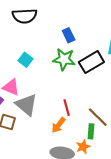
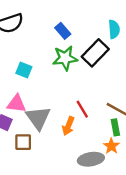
gray triangle: (26, 105) -> (38, 118), turned 30
orange arrow: (59, 125) -> (68, 126), moved

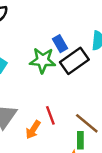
blue rectangle: (63, 31) -> (60, 44), moved

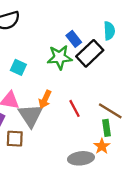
orange arrow: (33, 130) -> (45, 99), moved

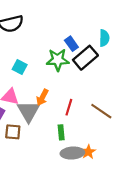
red line: (75, 108) -> (69, 107), turned 42
green rectangle: (107, 128) -> (61, 132), moved
orange star: (102, 146) -> (88, 152), moved

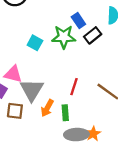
black rectangle: (85, 58) -> (93, 35), size x0.7
cyan square: (20, 67) -> (35, 43), moved
orange arrow: (42, 97) -> (47, 108), moved

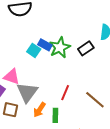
blue rectangle: (78, 20) -> (45, 45), moved, turned -32
green star: (64, 37) -> (60, 47), turned -30

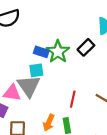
cyan square: (34, 50) -> (36, 70), moved, turned -32
gray triangle: (27, 92) -> (29, 86), moved

